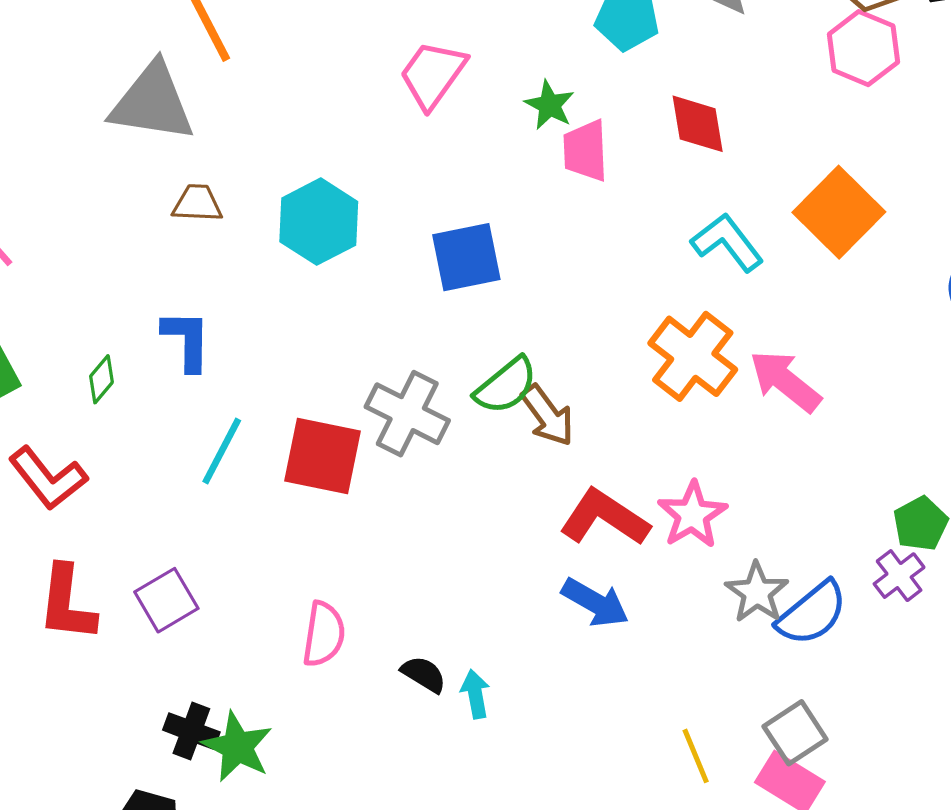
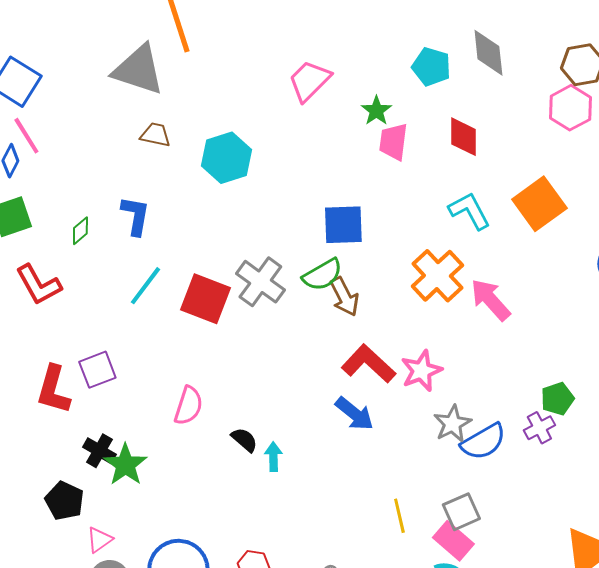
blue square: (466, 257) -> (343, 225), moved
red L-shape: (67, 603) -> (53, 390), moved

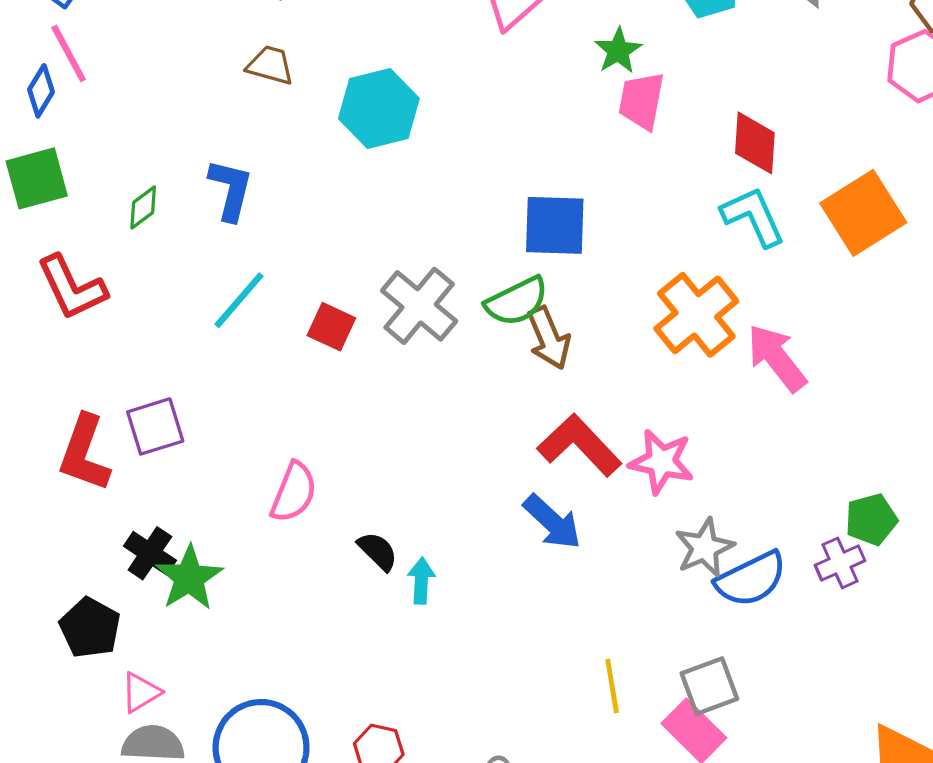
red diamond: (463, 137) -> (755, 143), moved
red square: (205, 299) -> (331, 327), size x0.6
pink star: (421, 371) -> (661, 462), turned 30

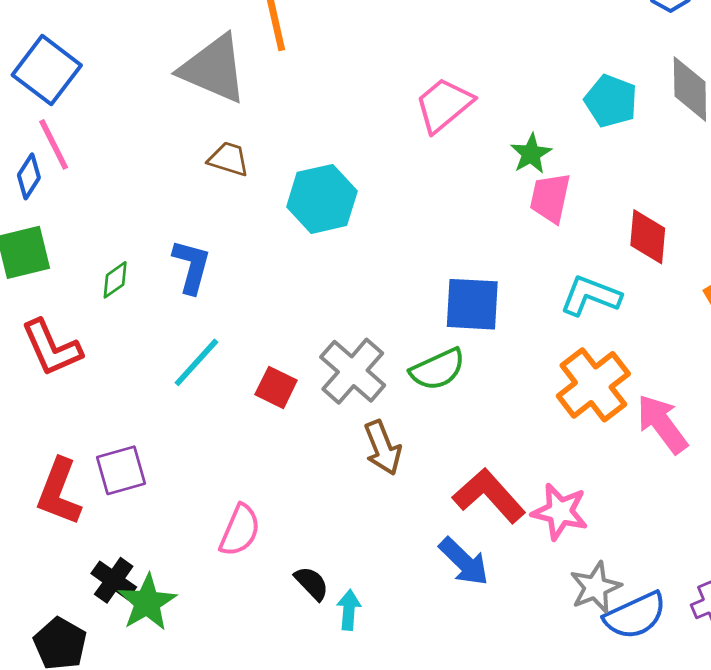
cyan L-shape: (753, 217) -> (590, 296), moved, turned -46
brown arrow: (549, 338) -> (383, 448), moved

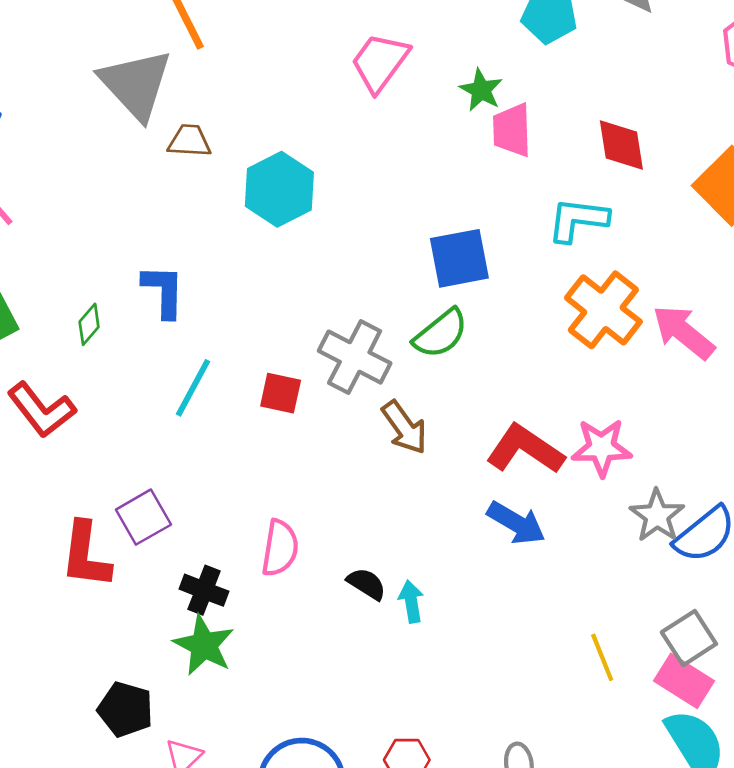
gray triangle: (214, 69) -> (136, 84), turned 38
brown trapezoid: (229, 159) -> (189, 141), moved
black cross: (114, 580) -> (204, 590), moved

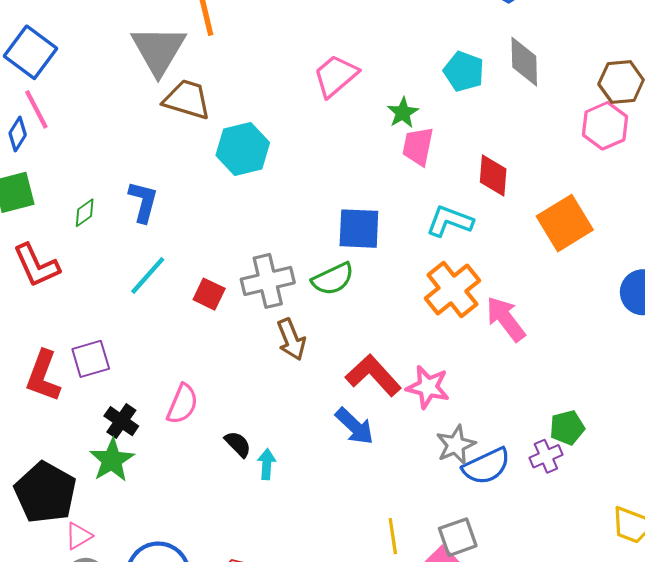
brown trapezoid: (189, 141) -> (187, 99), size x1.5
gray cross: (355, 357) -> (268, 281), turned 36
black pentagon: (126, 709) -> (45, 492), size x1.5

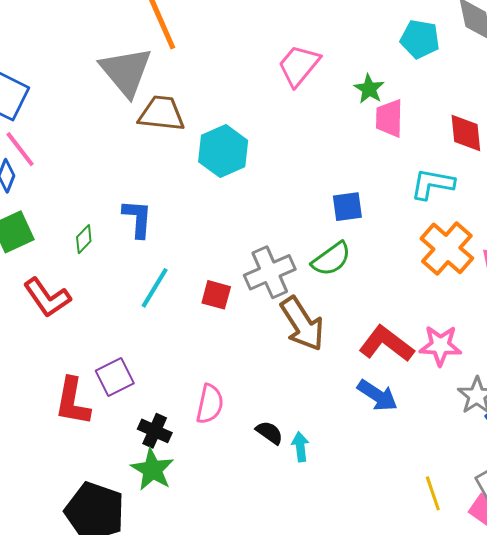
blue square: (359, 229) -> (347, 207), size x0.7
brown arrow: (291, 339) -> (302, 324), size x1.4

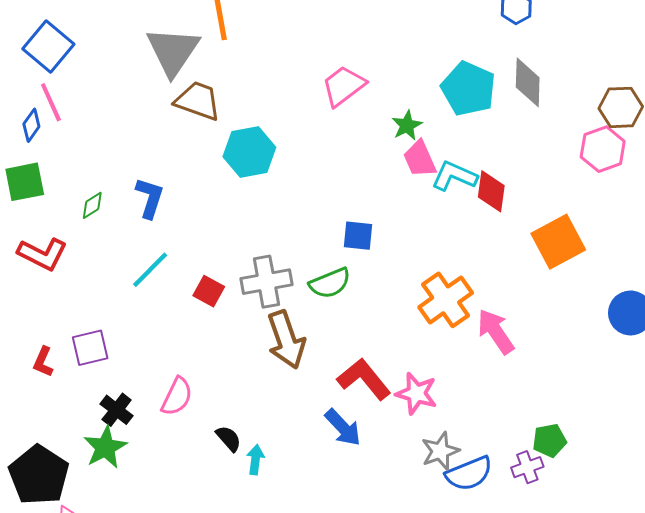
cyan pentagon: (420, 39) -> (468, 89), size x1.4
pink trapezoid: (389, 118) -> (420, 159), turned -39
cyan L-shape: (432, 184) -> (454, 176), moved
red L-shape: (47, 298) -> (43, 254), turned -42
red L-shape: (73, 401) -> (43, 362), size x0.6

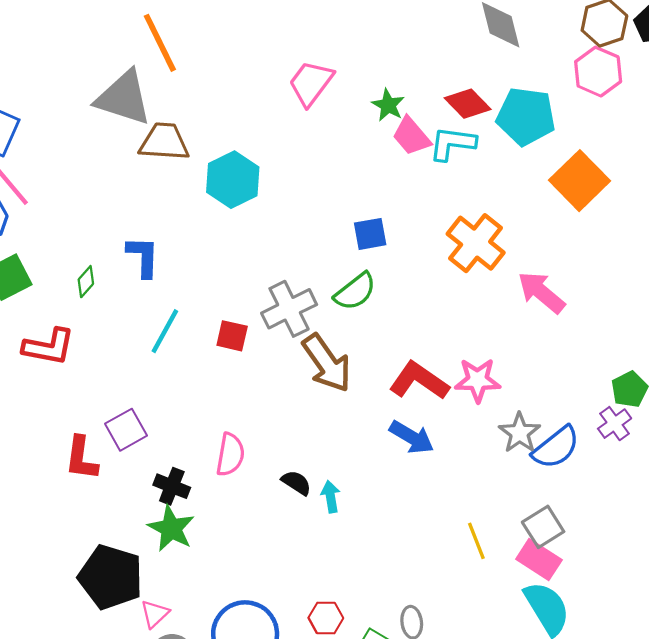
gray triangle: (173, 51) -> (124, 98), turned -30
cyan pentagon: (468, 89) -> (526, 116), moved
red diamond: (491, 191) -> (468, 104), moved, turned -36
orange cross: (446, 300) -> (476, 243), moved
red L-shape: (43, 362) -> (81, 458), size x1.4

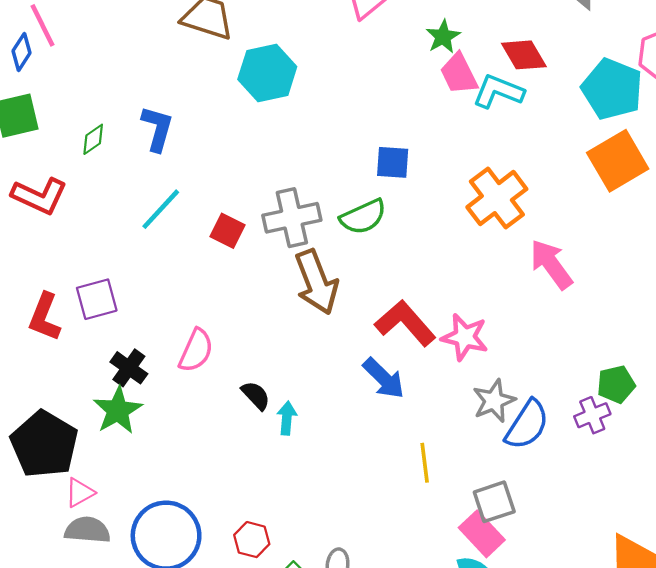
cyan pentagon: (526, 116) -> (612, 89), moved
blue semicircle: (556, 447) -> (527, 425), turned -33
yellow line: (476, 541) -> (425, 463), moved

